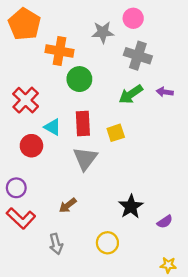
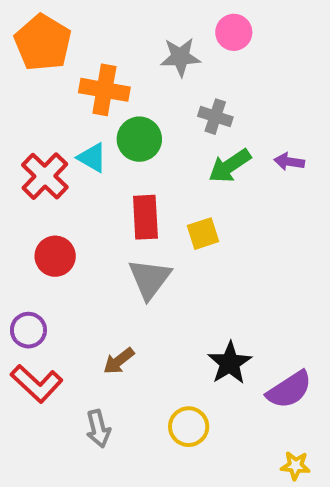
gray cross: (138, 56) -> (215, 117), moved, size x0.7
cyan triangle: (52, 127) -> (92, 158), moved
purple semicircle: (165, 222) -> (289, 390), size x1.6

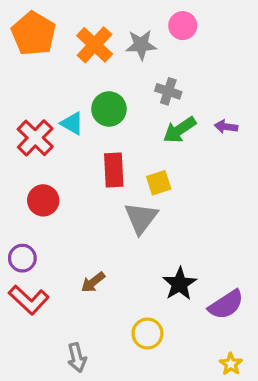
orange cross: (104, 90) -> (95, 45), moved, turned 33
gray triangle: (150, 279) -> (141, 218), moved
gray arrow: (98, 429) -> (77, 358), moved
yellow star: (295, 466) -> (231, 364), turned 30

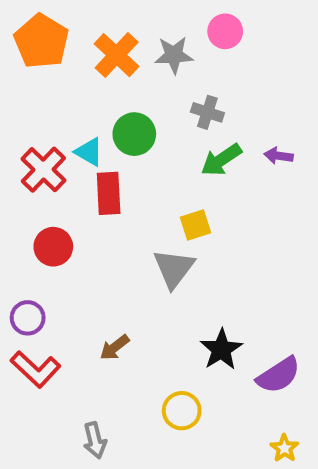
red rectangle: (114, 170) -> (109, 193), moved

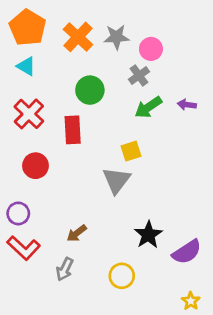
pink circle: (225, 31) -> (151, 49), moved
gray cross: (207, 112) -> (139, 75), turned 36
cyan triangle: (89, 152) -> (26, 66), moved
gray arrow: (95, 440) -> (65, 269), moved, turned 40

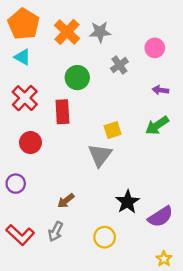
pink circle: (151, 49) -> (155, 48), moved
green arrow: (148, 107) -> (157, 125), moved
red L-shape: (24, 248) -> (20, 235), moved

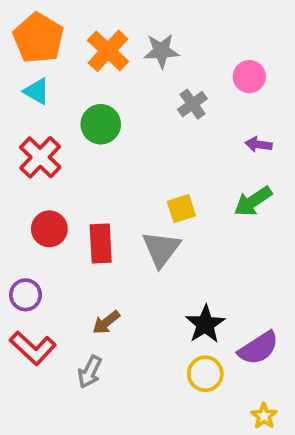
green circle: (77, 78) -> (101, 124), moved
red rectangle: (62, 112) -> (101, 243), moved
red L-shape: (20, 235) -> (33, 348), moved
yellow circle: (105, 237) -> (205, 374), moved

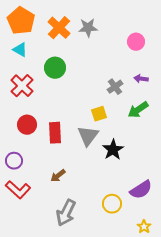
gray cross: (192, 104) -> (115, 87), moved
black star: (205, 324) -> (113, 150), moved
gray arrow: (90, 372) -> (66, 213), moved, size x1.5

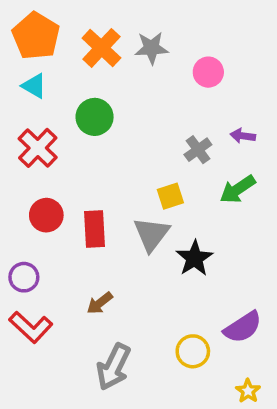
pink circle: (136, 42) -> (208, 72), moved

